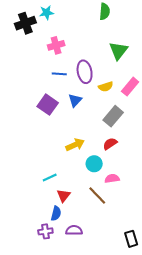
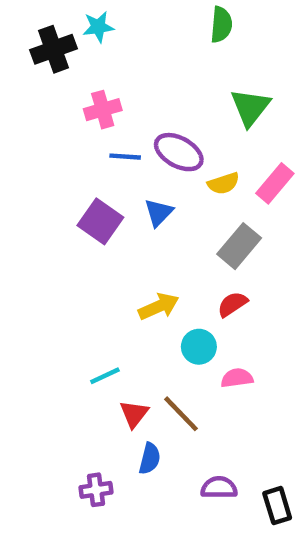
pink cross: (56, 45) -> (103, 110), moved
purple ellipse: (85, 72) -> (179, 152), turned -50
brown line: (97, 195) -> (181, 414), moved
blue semicircle: (56, 213) -> (150, 459), moved
purple semicircle: (74, 230) -> (219, 488), moved

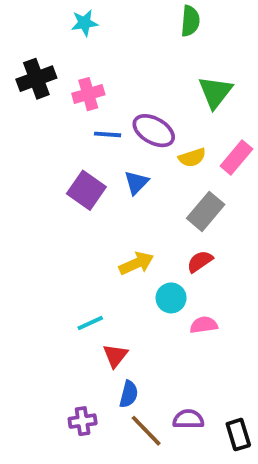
black cross: (53, 49) -> (36, 79), moved
brown line: (181, 414) -> (146, 431), moved

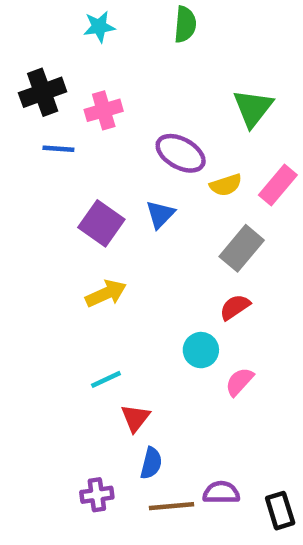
green semicircle: (190, 21) -> (185, 24), moved
blue line: (108, 134) -> (58, 149), moved
yellow arrow: (136, 263) -> (106, 294), moved
pink semicircle: (204, 325) -> (239, 382), turned -40
brown line: (146, 431) -> (172, 506), turned -51

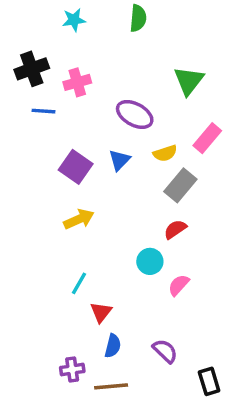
yellow semicircle: (226, 185) -> (165, 153), moved
cyan line: (106, 379) -> (79, 283), turned -35
purple semicircle: (221, 493) -> (165, 351), moved, turned 44
brown line: (172, 506) -> (111, 386), moved

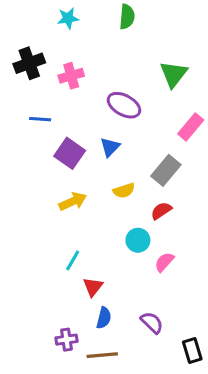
blue line: (44, 111) -> (40, 119), moved
yellow semicircle: (165, 153) -> (124, 191), moved

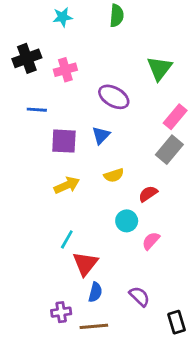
purple square: (70, 153) -> (64, 141), turned -32
gray rectangle: (166, 170) -> (169, 150), moved
red triangle: (93, 287) -> (85, 264), size x1.4

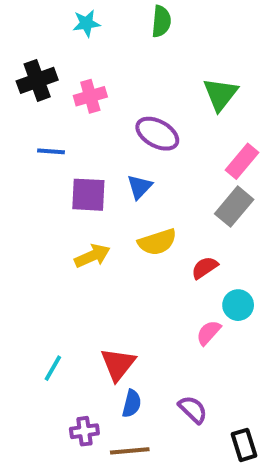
yellow semicircle: (114, 175) -> (157, 242), size x1.4
cyan circle: (127, 221) -> (238, 305), moved
cyan line: (67, 239) -> (53, 368), moved

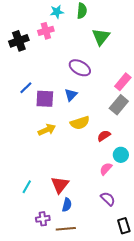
cyan star: (86, 23) -> (57, 12), moved
green triangle: (220, 94) -> (101, 37), moved
pink cross: (90, 96) -> (46, 31), moved
blue line: (51, 151) -> (26, 88), moved, turned -48
purple semicircle: (193, 409) -> (108, 199), moved

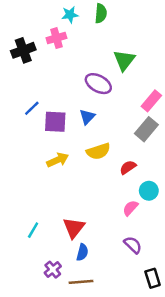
green triangle: (101, 37) -> (124, 60), moved
purple cross: (43, 219) -> (53, 270), turned -32

